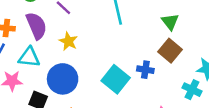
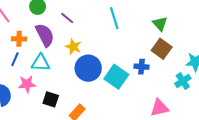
blue circle: (63, 79) -> (88, 68), moved
cyan cross: (192, 90) -> (183, 81), turned 35

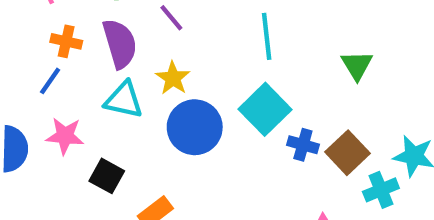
brown square: (162, 49) -> (347, 153), moved
cyan triangle: (40, 63) -> (124, 100), moved
cyan square: (116, 77) -> (265, 109), moved

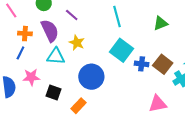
green triangle: (357, 65) -> (161, 23), turned 49
blue circle: (195, 127) -> (91, 77), moved

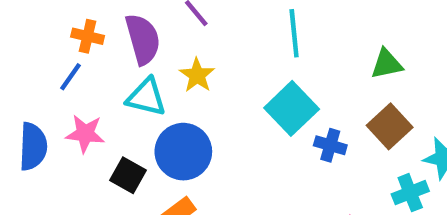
brown square: (163, 64) -> (390, 126), moved
blue circle: (91, 77) -> (183, 152), moved

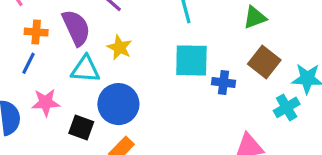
cyan square: (292, 108) -> (191, 60), turned -36

